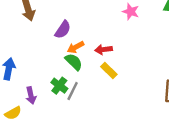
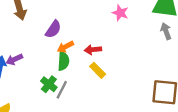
green semicircle: (74, 62) -> (63, 61), turned 48
purple arrow: (31, 95) -> (14, 59), moved, turned 77

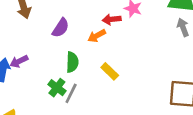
orange arrow: (65, 47) -> (97, 36), moved
red arrow: (93, 50) -> (112, 19), moved

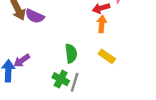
purple semicircle: (61, 28) -> (35, 16), moved, turned 90
orange arrow: (97, 36) -> (102, 24), moved, turned 133

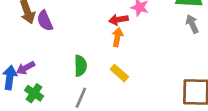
purple semicircle: (35, 16) -> (45, 21), turned 36
green cross: (61, 79) -> (34, 93), moved

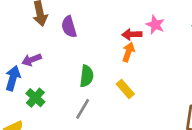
purple semicircle: (45, 21) -> (69, 27), moved
purple arrow: (26, 68) -> (32, 60), moved

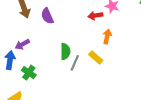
orange arrow: (128, 52) -> (107, 36), moved
gray line: (83, 109) -> (75, 63), moved

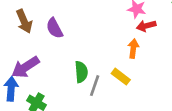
red arrow: (95, 16) -> (146, 26), moved
purple arrow: (22, 44) -> (25, 67), size x1.5

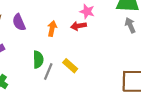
red arrow: (146, 26) -> (78, 26), moved
orange arrow: (133, 48) -> (52, 29), moved

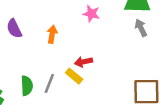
red arrow: (78, 26) -> (83, 62), moved
green semicircle: (38, 60) -> (27, 86), moved

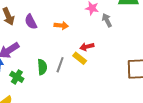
gray arrow: (141, 28) -> (107, 20), moved
orange arrow: (52, 34) -> (61, 26), turned 88

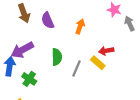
orange arrow: (61, 26) -> (80, 26), turned -80
green semicircle: (42, 67) -> (57, 57), moved

